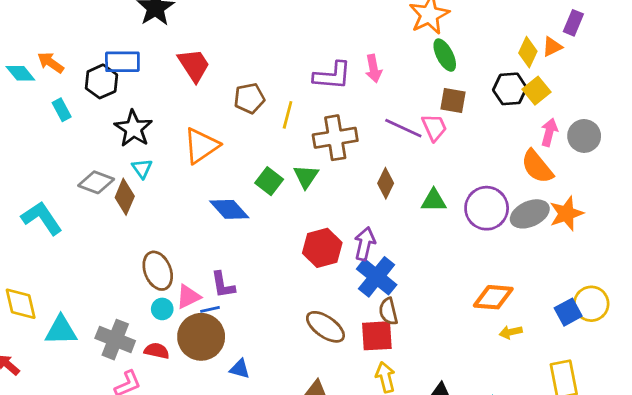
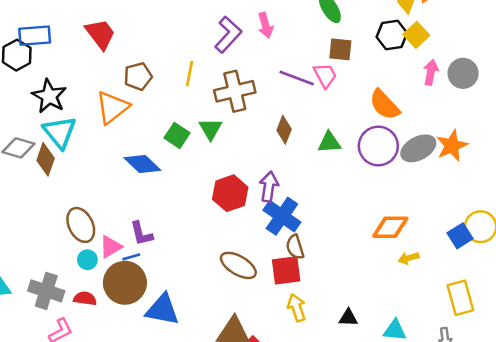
purple L-shape: (332, 76) -> (228, 35), turned -48
brown pentagon: (249, 98) -> (138, 76), moved
orange semicircle: (537, 167) -> (385, 105), moved
cyan triangle: (142, 168) -> (60, 132), size x1.8
blue triangle: (240, 369) -> (162, 310), size x1.8

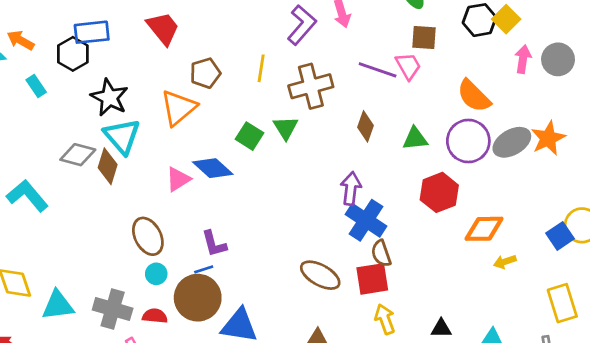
red hexagon: (230, 193) -> (439, 192), moved
pink triangle: (111, 247) -> (178, 179), moved

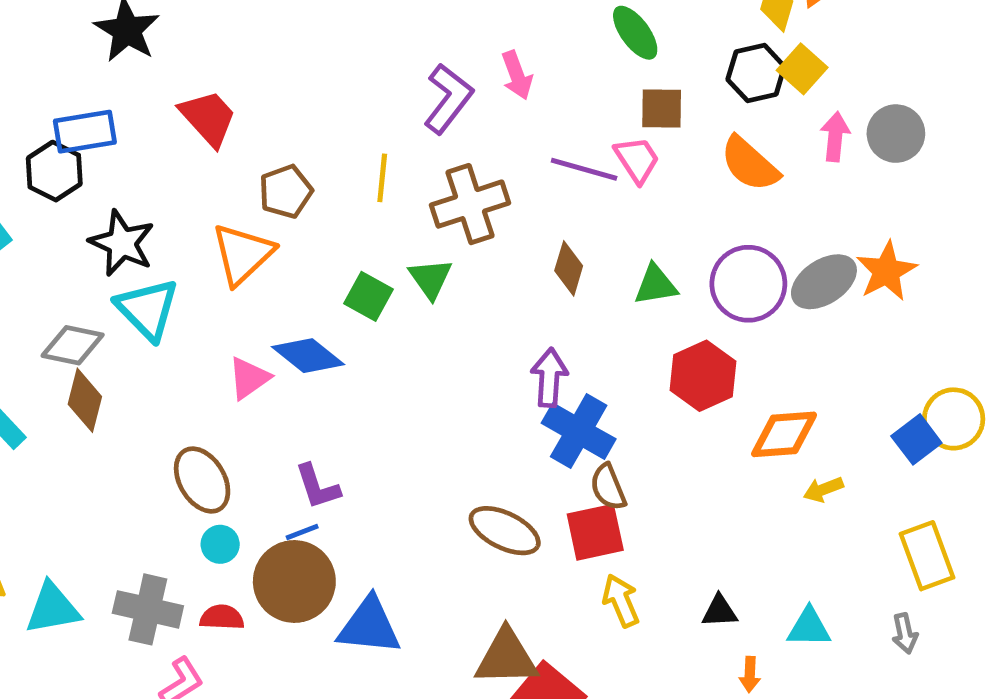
orange semicircle: (474, 96) -> (750, 164), moved
brown diamond: (108, 166) -> (85, 400), moved

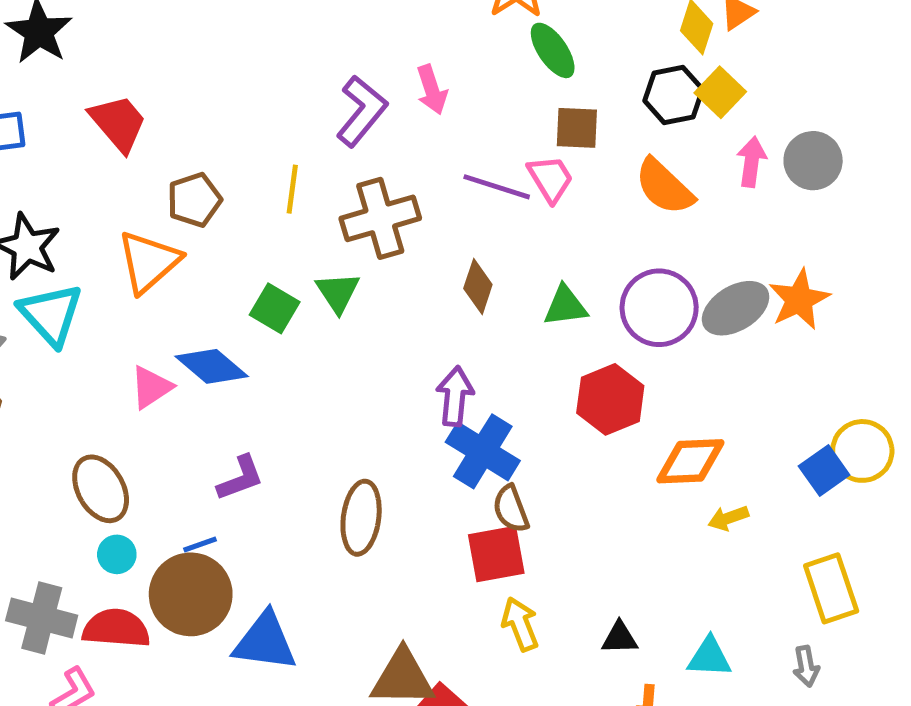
purple L-shape: (317, 487) -> (240, 478), moved, turned -94
brown ellipse: (505, 531) -> (361, 518), moved, turned 70
red semicircle: (222, 617) -> (116, 628), size x1.5

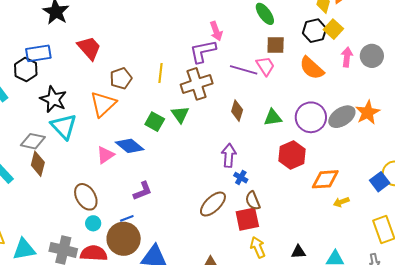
purple L-shape: (362, 111) -> (203, 51), moved, turned -140
blue cross: (483, 451) -> (241, 178), size x0.5
brown ellipse: (361, 518) -> (213, 204), moved, turned 40

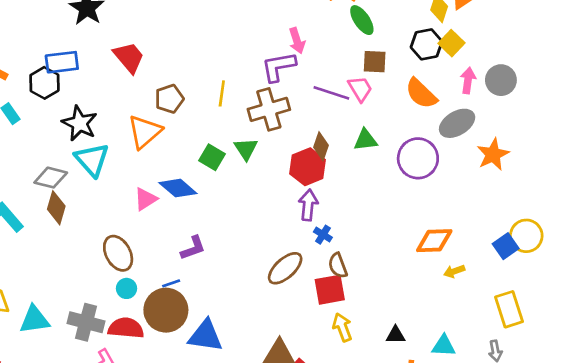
gray ellipse: (342, 117) -> (457, 123), moved
green triangle: (273, 118) -> (366, 140), moved
red hexagon: (292, 155) -> (308, 167), moved

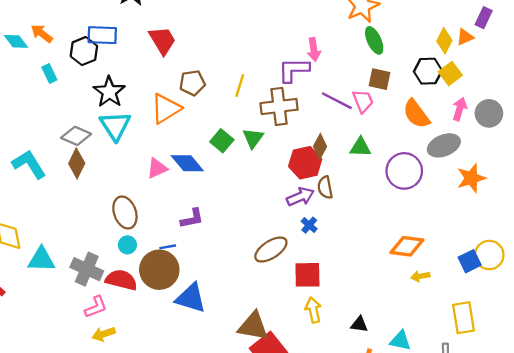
purple arrow: (308, 205) -> (300, 197), turned 52
brown semicircle: (338, 265) -> (325, 187), moved

